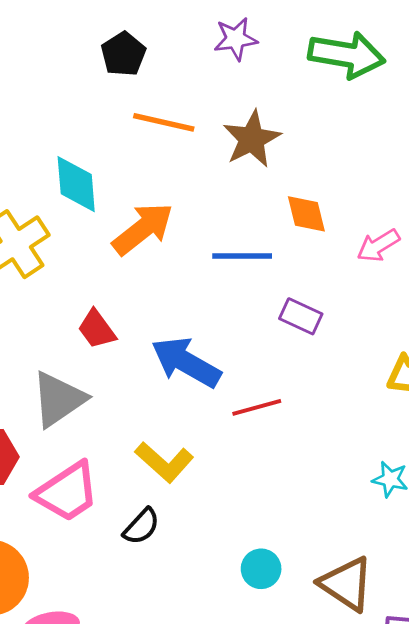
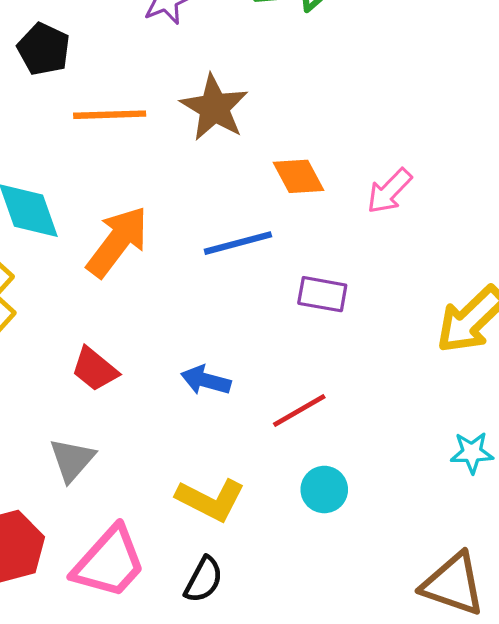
blue arrow: (186, 362) -> (206, 380), size x0.6
gray triangle: (58, 399) -> (72, 460), size x0.7
cyan circle: (261, 569) -> (324, 490), moved

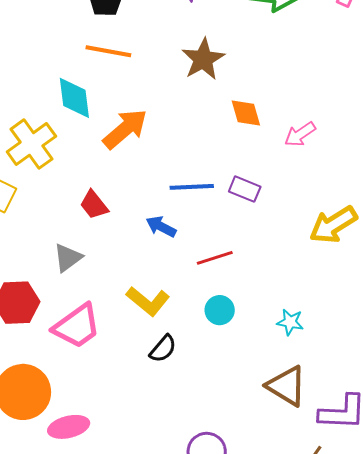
orange line: (110, 115) -> (108, 51), moved
blue line: (238, 243) -> (192, 187), moved
cyan star: (472, 453) -> (290, 322), moved
black semicircle: (204, 580) -> (163, 349), moved

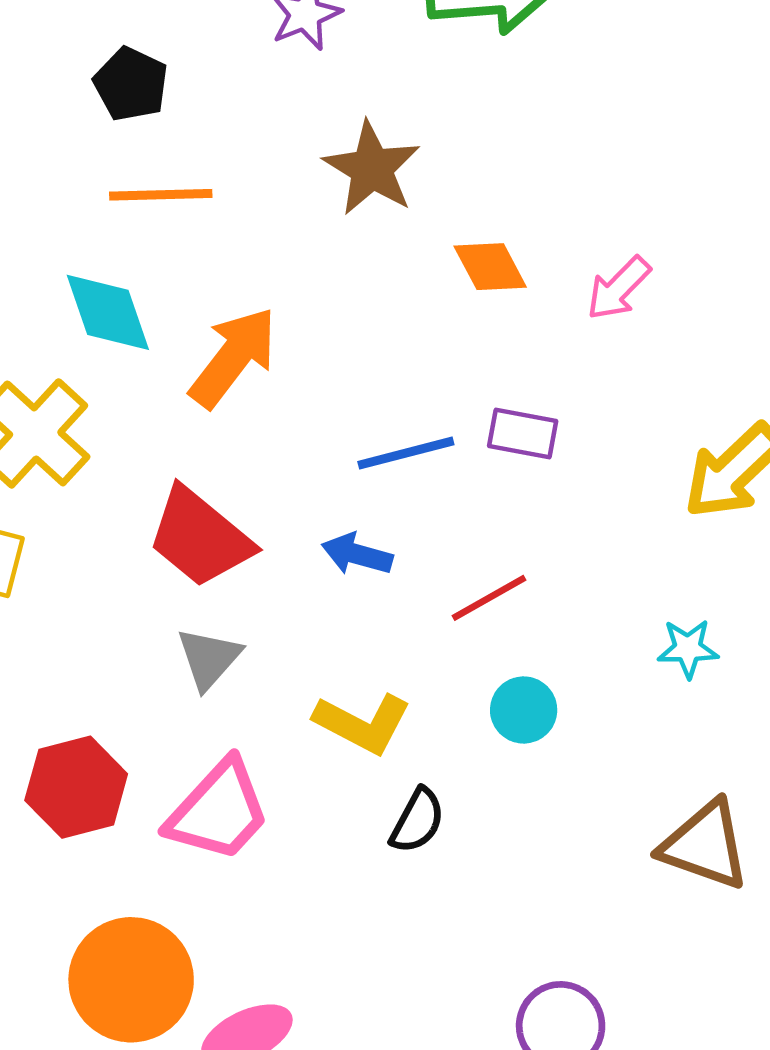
red trapezoid: (94, 205) -> (200, 537), size x1.6
gray triangle: (68, 258) -> (209, 658), moved
cyan star: (290, 322) -> (688, 648), moved

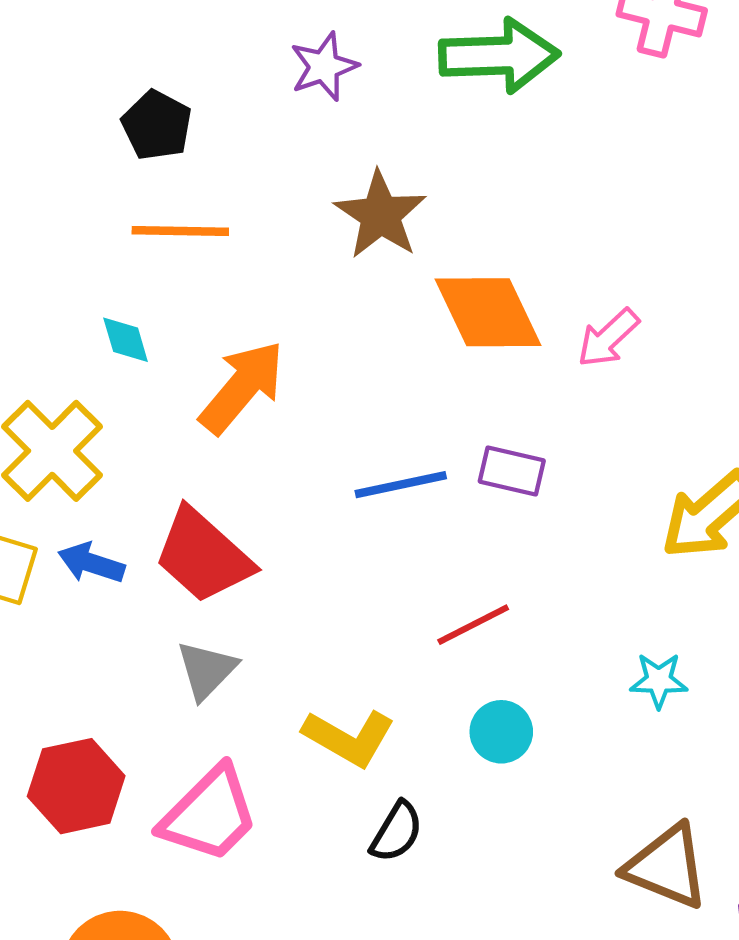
orange diamond: (490, 267) -> (488, 312), size x1.6
cyan diamond: (108, 312) -> (126, 340), size x0.6
blue arrow: (357, 554) -> (91, 563), moved

